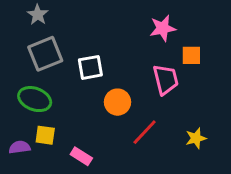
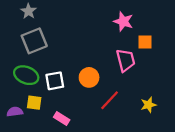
pink star: (163, 28) -> (123, 21), turned 30
white square: (90, 67) -> (55, 81), moved

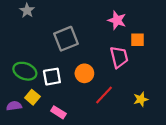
gray square: (34, 41) -> (66, 39), moved
yellow square: (34, 103) -> (32, 97), turned 32

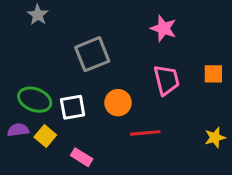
orange square: (138, 40) -> (213, 74), moved
red line: (104, 95) -> (145, 133), turned 42
yellow star: (141, 99) -> (215, 137), moved
purple semicircle: (14, 106) -> (18, 130), moved

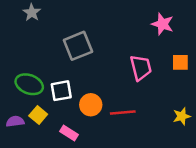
pink star: (163, 28) -> (163, 24), moved
orange circle: (118, 103) -> (91, 105), moved
purple semicircle: (18, 130) -> (15, 121), moved

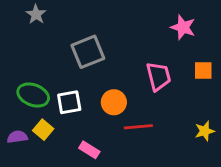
orange circle: (91, 105) -> (114, 102), moved
pink rectangle: (69, 133) -> (89, 150), moved

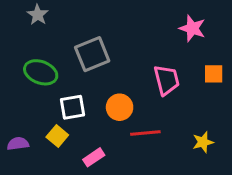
green ellipse: (33, 95) -> (41, 72), moved
yellow square: (43, 130) -> (57, 136), moved
yellow star: (205, 131) -> (203, 142), moved
pink rectangle: (89, 150) -> (94, 157), turned -66

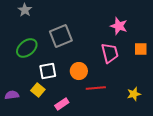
pink star: (192, 28) -> (119, 26), moved
green ellipse: (41, 72) -> (27, 48), turned -60

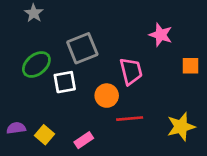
pink trapezoid: (110, 53) -> (131, 71), moved
white square: (48, 71) -> (65, 82), moved
yellow square: (38, 90) -> (45, 135), moved
yellow star: (134, 94) -> (181, 127), size x1.5

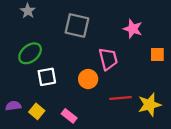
gray square: (82, 48) -> (77, 25), moved, turned 35
white square: (65, 82) -> (47, 77), moved
red line: (130, 119) -> (120, 98), moved
pink rectangle: (84, 140) -> (69, 116), turned 72

